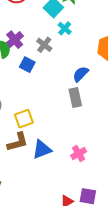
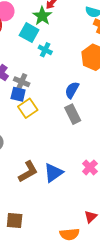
gray cross: (44, 45) -> (22, 82), moved
yellow square: (24, 119) -> (28, 108), moved

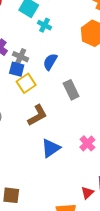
blue semicircle: (72, 90) -> (50, 62), moved
brown L-shape: (28, 172) -> (37, 115), moved

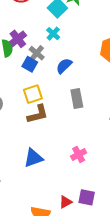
cyan cross: (45, 25) -> (53, 34), moved
yellow square: (26, 83) -> (33, 94), moved
blue triangle: (51, 148) -> (33, 158), moved

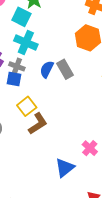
cyan cross: (53, 34) -> (26, 43), size x1.6
gray rectangle: (77, 98) -> (65, 69), moved
blue triangle: (33, 158) -> (65, 168), moved

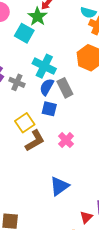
cyan cross: (26, 43) -> (44, 66), moved
blue square: (14, 79) -> (49, 109), moved
pink cross: (90, 148) -> (66, 140), moved

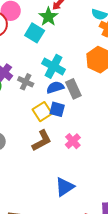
blue semicircle: (47, 87) -> (55, 87), turned 42
yellow square: (25, 123) -> (42, 112), moved

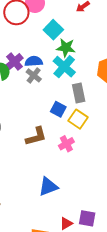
green star: (48, 17) -> (66, 48), moved, turned 30
blue semicircle: (55, 87) -> (34, 61), moved
yellow square: (42, 112) -> (78, 119), moved, turned -36

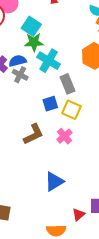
green star: (66, 48) -> (34, 42), moved
blue square: (58, 109) -> (50, 104), turned -35

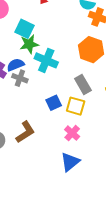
gray rectangle: (67, 84) -> (83, 84), moved
brown L-shape: (33, 134) -> (25, 132), moved
blue triangle: (54, 182) -> (70, 162), moved

